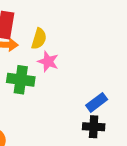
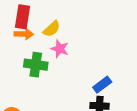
yellow semicircle: (39, 39) -> (52, 29), turned 30

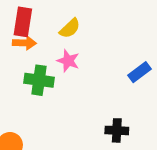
yellow semicircle: (52, 29) -> (70, 28), moved
blue rectangle: (102, 85) -> (139, 72), moved

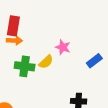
yellow semicircle: (70, 28) -> (46, 62), moved
pink star: (68, 61) -> (63, 47), moved

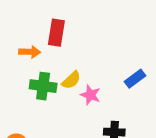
red rectangle: (13, 26) -> (56, 33), moved
pink star: (63, 47) -> (91, 95), moved

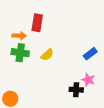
green cross: (43, 86) -> (20, 53), moved
pink star: (91, 95) -> (88, 80), moved

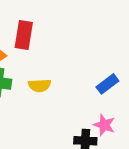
yellow semicircle: (47, 55) -> (40, 85), turned 40

